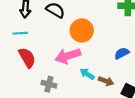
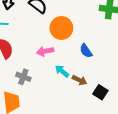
blue semicircle: (122, 53) -> (86, 51), moved, turned -104
pink arrow: (68, 56) -> (45, 51), size x0.7

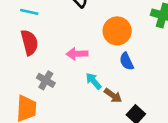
orange circle: (61, 28) -> (117, 31), moved

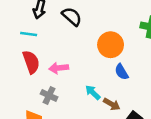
pink arrow: (77, 54) -> (59, 68), moved

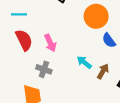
pink arrow: (59, 68) -> (50, 43), turned -102
brown arrow: (112, 104) -> (103, 71), turned -84

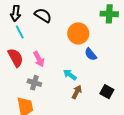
cyan line: (19, 14) -> (20, 32), moved, turned 64
brown arrow: (103, 71) -> (77, 92), moved

